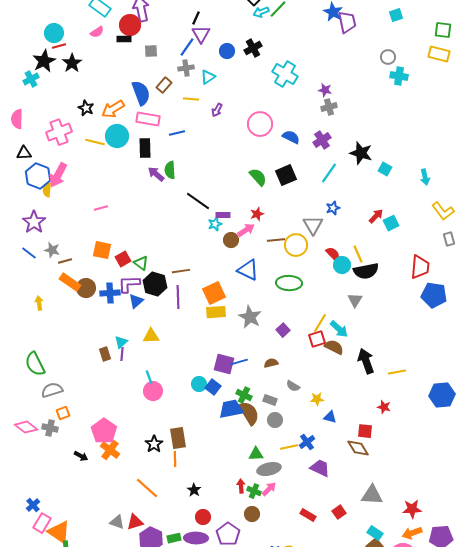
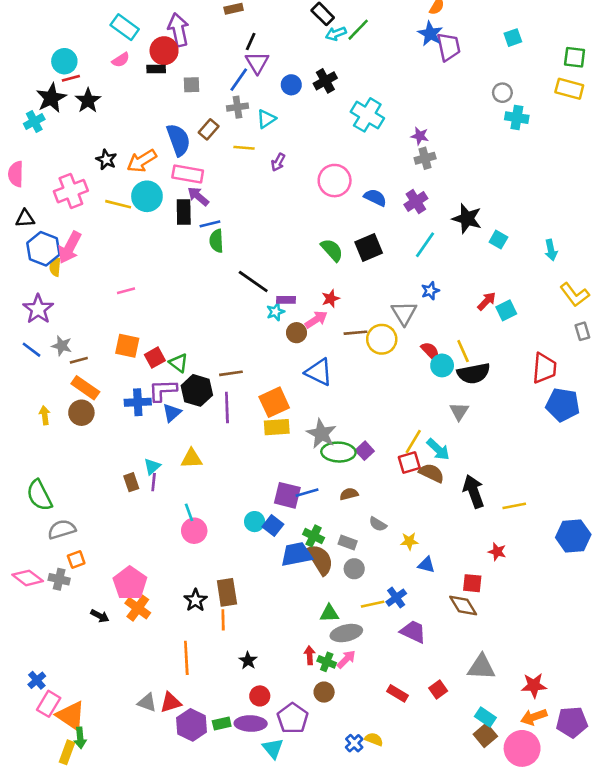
blue line: (177, 133) -> (210, 224), moved
purple arrow: (156, 174) -> (198, 196), moved
green ellipse: (289, 283) -> (338, 452), moved
brown circle: (86, 288) -> (81, 413), moved
orange line: (147, 488) -> (186, 658), turned 45

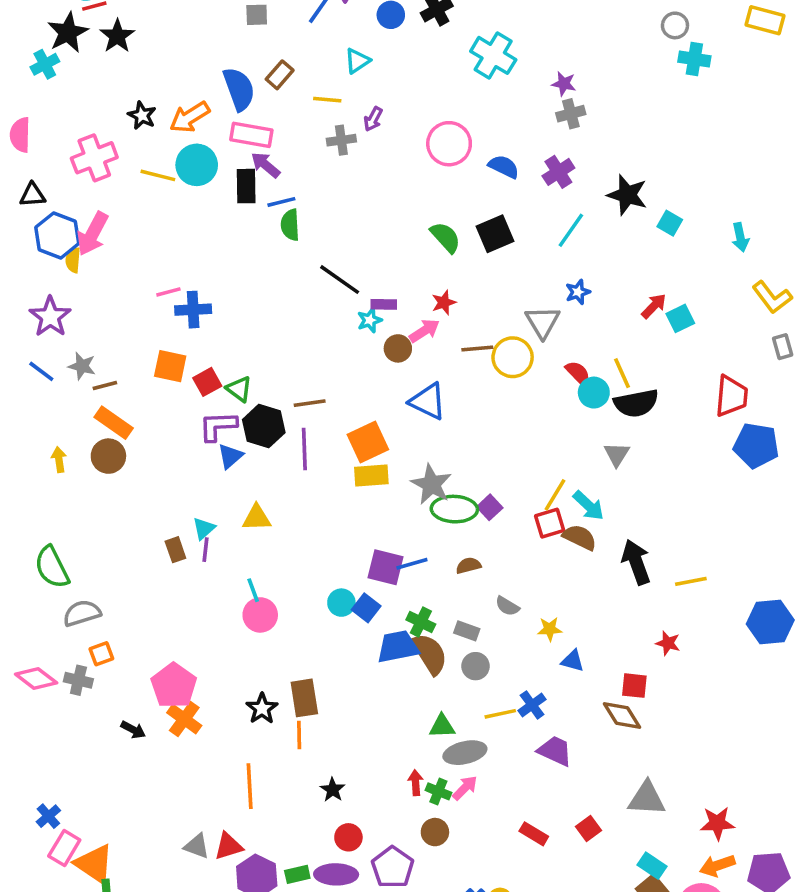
gray cross: (237, 107) -> (341, 140), moved
blue cross: (138, 402) -> (193, 310), moved

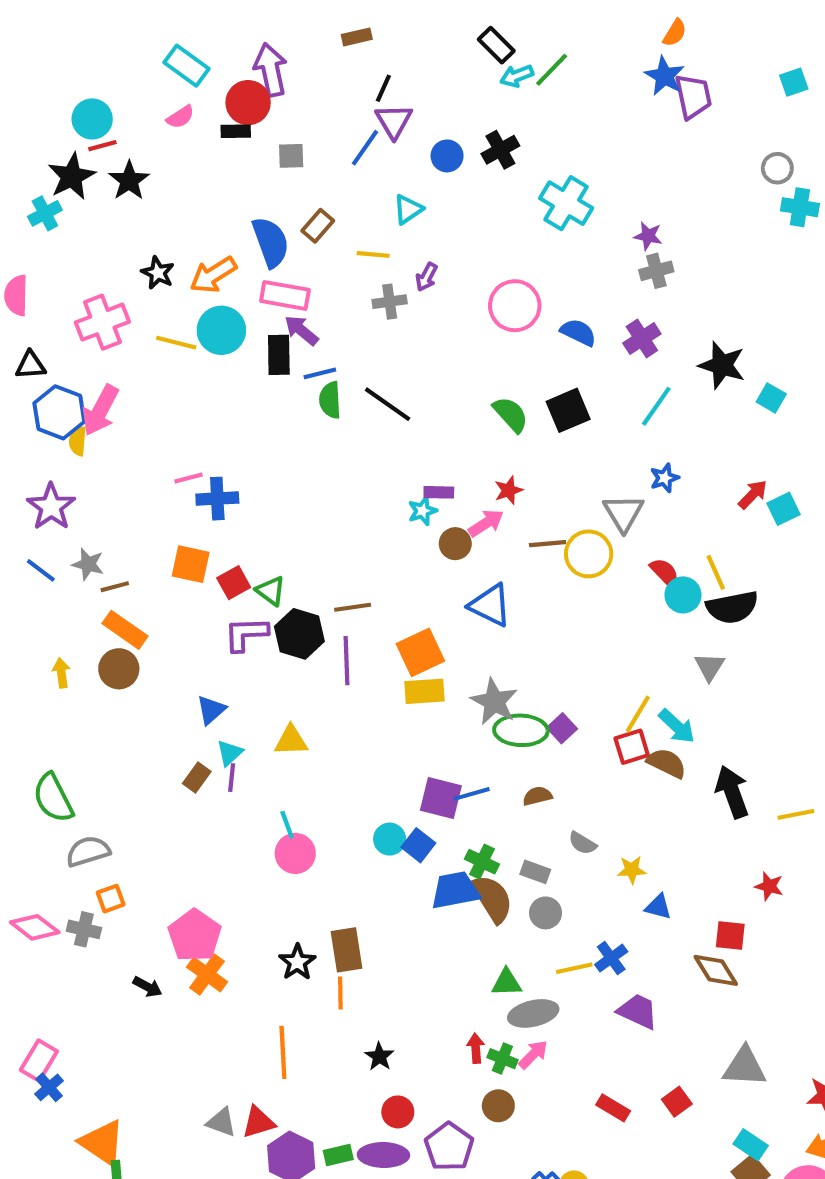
black line: (340, 280) -> (388, 404), moved
blue triangle: (230, 456) -> (211, 710), moved
brown rectangle: (175, 550) -> (197, 778), turned 55
pink rectangle: (64, 848) -> (39, 1061), moved

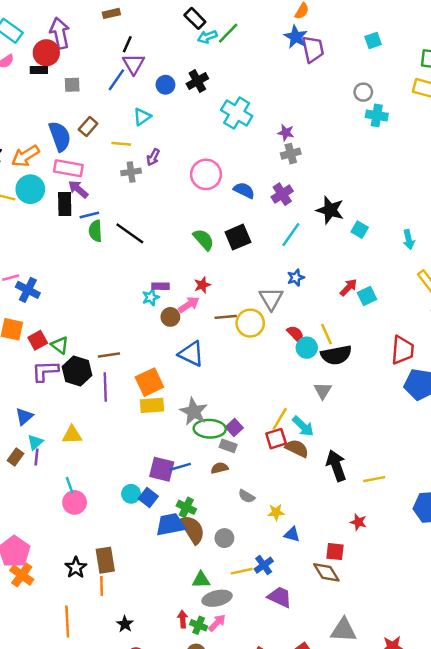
blue cross: (217, 499) -> (28, 290), turned 30
gray rectangle: (535, 872) -> (228, 446), moved

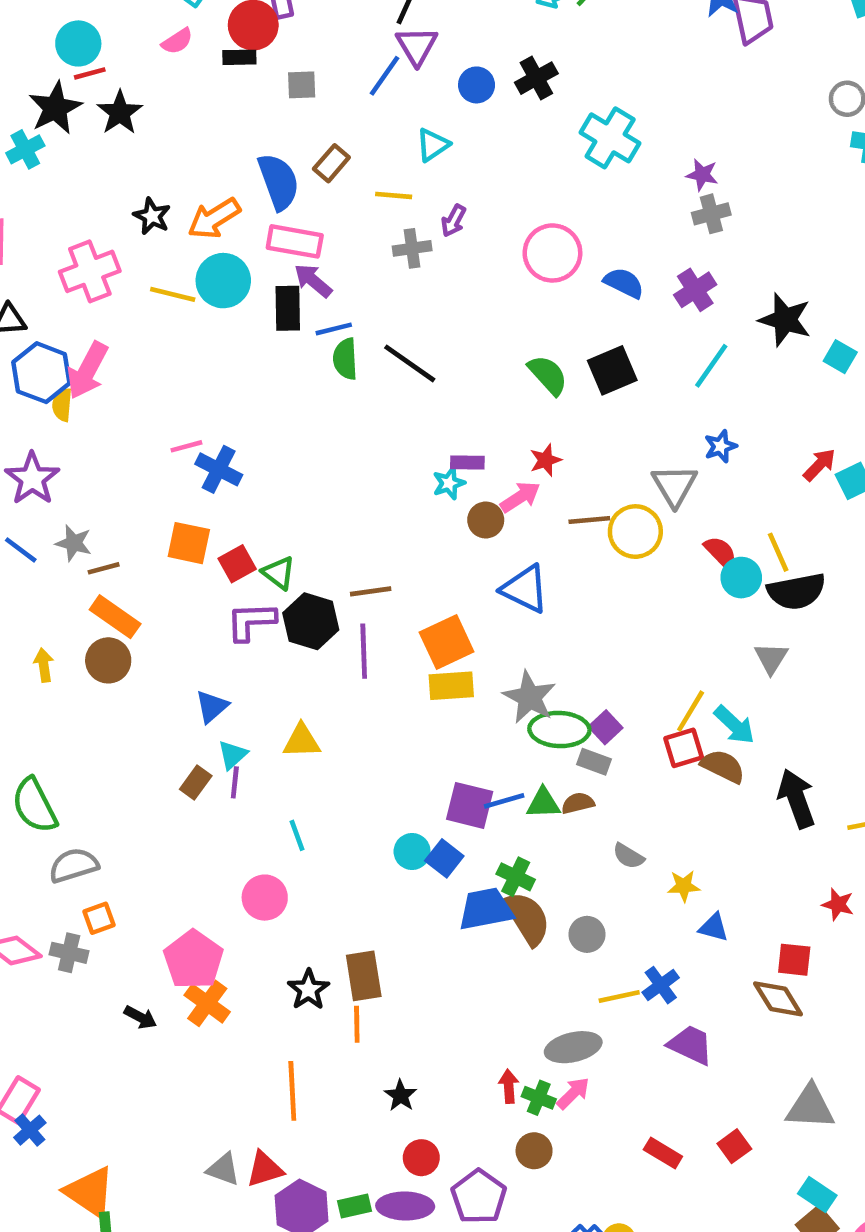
pink circle: (75, 502) -> (265, 898), moved
green triangle: (201, 580) -> (543, 803), moved

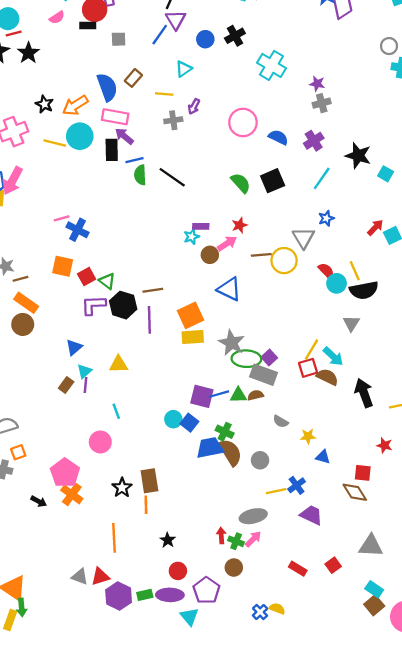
gray rectangle: (594, 762) -> (263, 375), size x1.6

